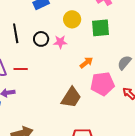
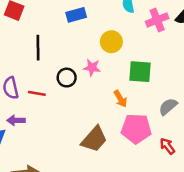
green square: (101, 28) -> (140, 72), moved
black circle: (41, 39) -> (67, 78), moved
orange arrow: (86, 63) -> (120, 99), turned 88

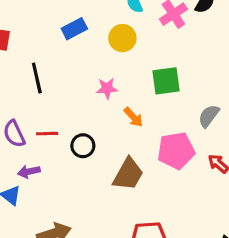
yellow circle: (111, 42) -> (122, 38), moved
black circle: (67, 78) -> (83, 146), moved
orange arrow: (120, 99) -> (133, 117), moved

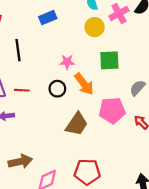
yellow circle: (122, 38) -> (95, 27), moved
orange arrow: (133, 117) -> (84, 84), size x1.5
black circle: (83, 146) -> (57, 89), moved

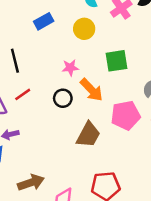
yellow circle: (95, 27) -> (84, 29), moved
red line: (22, 90) -> (23, 94), moved, turned -32

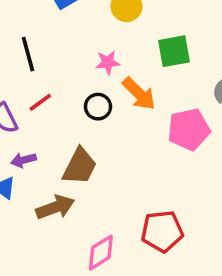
brown trapezoid: (88, 135) -> (80, 166), moved
brown arrow: (31, 183) -> (55, 207), moved

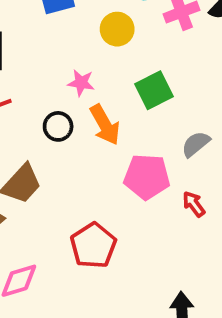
green square: (174, 51) -> (154, 90), turned -32
red pentagon: (162, 231) -> (93, 246), moved, turned 30

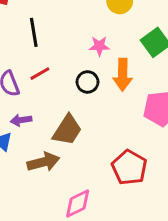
orange arrow: (105, 125) -> (123, 75), turned 40

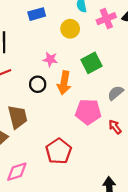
brown trapezoid: (67, 130) -> (18, 117), turned -55

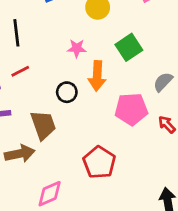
black circle: (38, 84) -> (67, 92), moved

